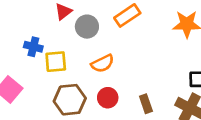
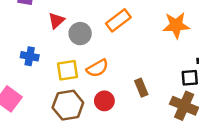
yellow square: (56, 62) -> (68, 70), moved
brown rectangle: (146, 104) -> (141, 88), moved

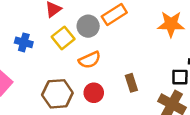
gray circle: (80, 34) -> (88, 26), moved
yellow square: (68, 70) -> (63, 38), moved, turned -35

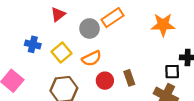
yellow square: (63, 38) -> (61, 52), moved
red circle: (94, 93) -> (105, 81), moved

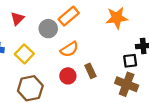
orange semicircle: (92, 58) -> (69, 49), moved

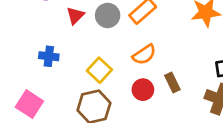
gray circle: (48, 29) -> (108, 15), moved
yellow square: (24, 54) -> (99, 70), moved

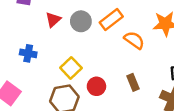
orange semicircle: (144, 55) -> (134, 40), moved, turned -115
red circle: (143, 90) -> (96, 86), moved

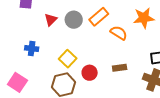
brown rectangle: (133, 82) -> (120, 68), turned -72

